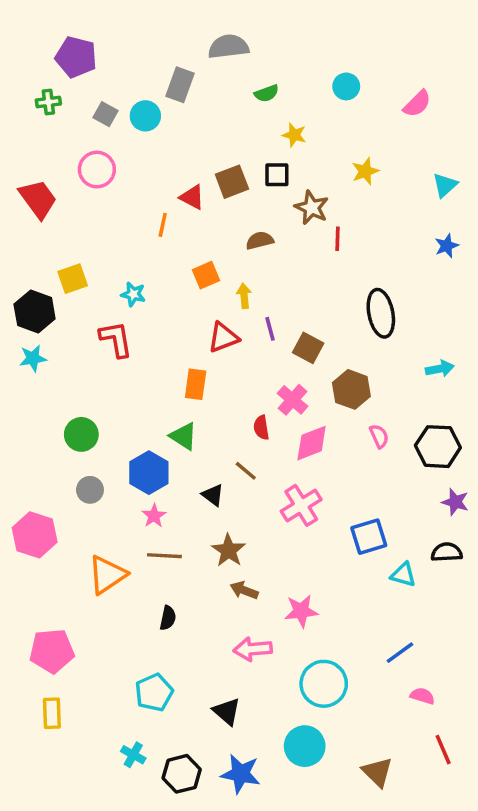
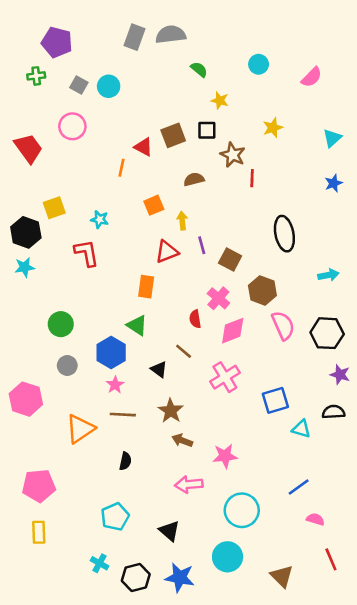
gray rectangle: (180, 85) -> (134, 37), moved
green semicircle: (267, 93) -> (199, 69), turned -120
pink semicircle: (379, 436) -> (283, 325), size x1.6

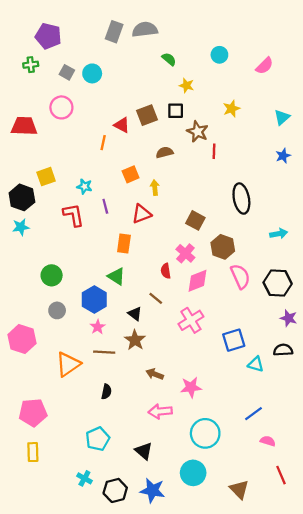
red trapezoid: (28, 148) -> (24, 126), turned -52
purple line: (202, 245) -> (105, 206), moved
brown star: (171, 411) -> (135, 340), moved

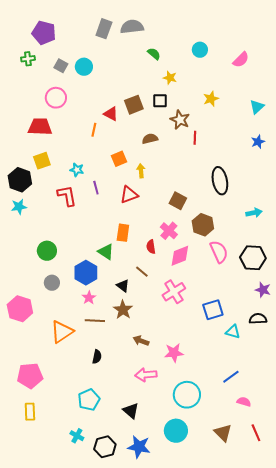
red trapezoid: (24, 126) -> (40, 127), moved
orange rectangle: (124, 244) -> (123, 233), moved
brown triangle: (239, 489) -> (223, 433), moved

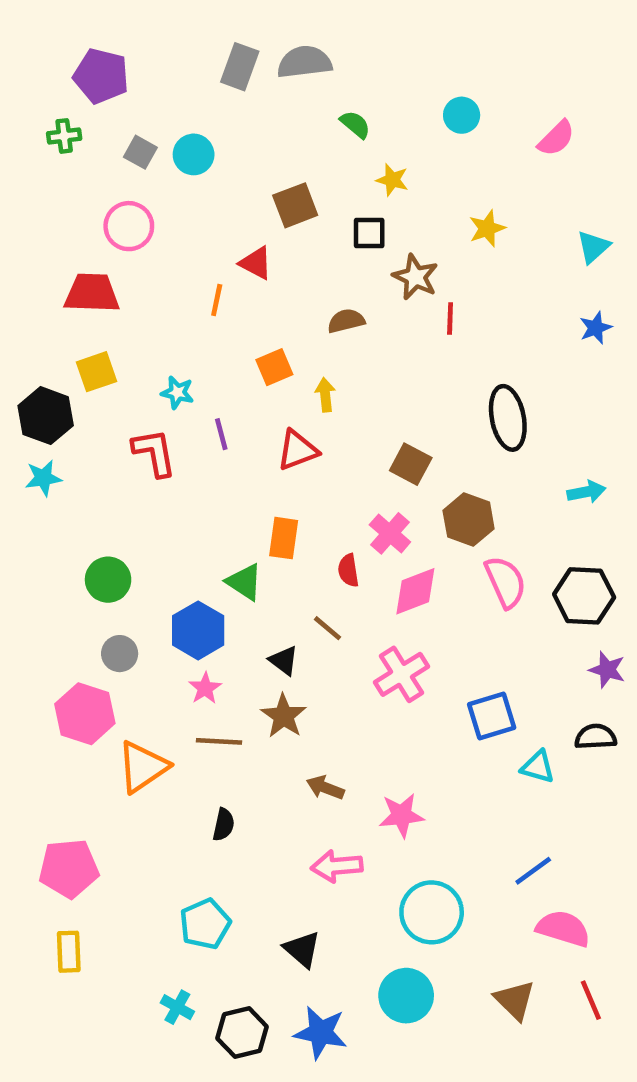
brown square: (134, 105) -> (295, 205), moved
pink hexagon: (20, 309) -> (85, 714), moved
pink semicircle: (244, 402) -> (563, 929), size x1.6

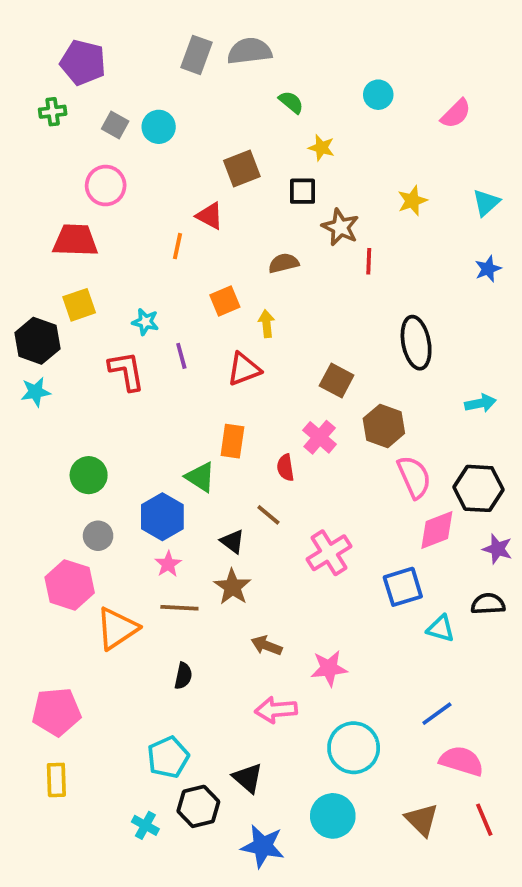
yellow star: (487, 228) -> (412, 201), moved
pink diamond: (415, 591) -> (437, 530), moved
black hexagon: (242, 1033) -> (198, 806), moved

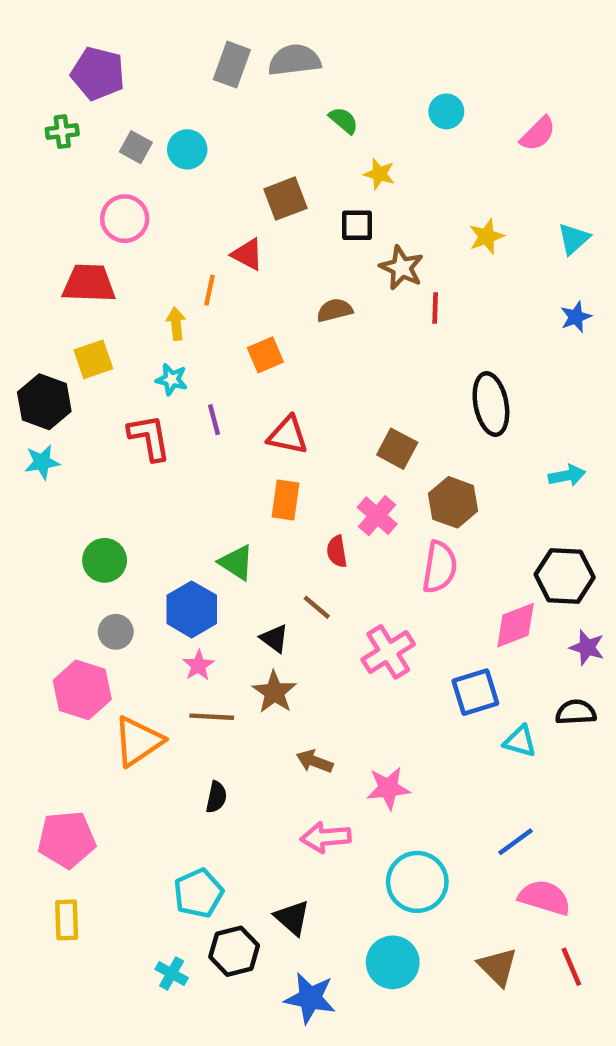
yellow arrow: (267, 324) -> (176, 324), moved
red triangle: (244, 369) -> (288, 435), turned 33
orange rectangle: (232, 441) -> (285, 500), moved
pink semicircle: (414, 477) -> (440, 567), moved, turned 33

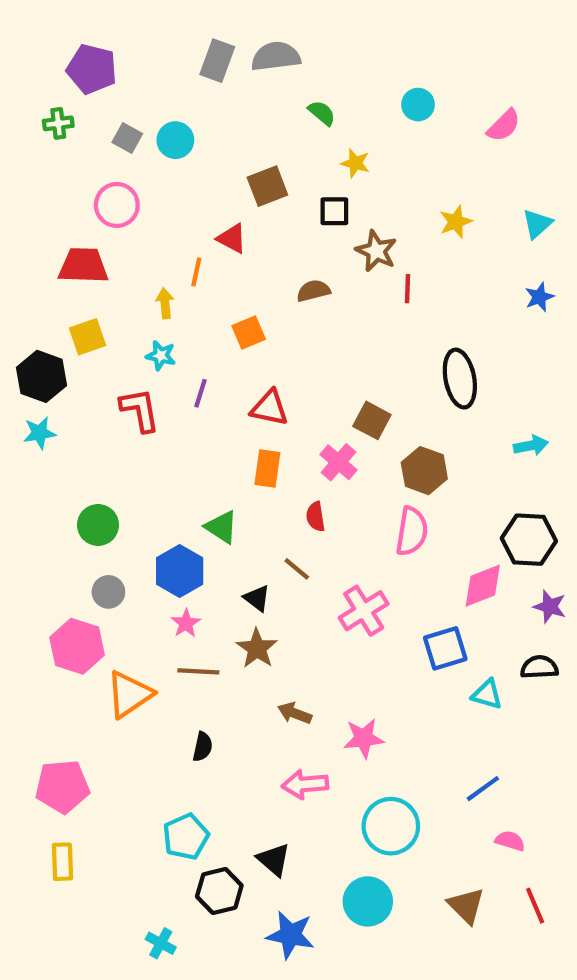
purple line: (214, 420) -> (200, 393), turned 32
pink cross: (377, 516) -> (339, 462), moved
pink semicircle: (545, 898) -> (510, 841), size x0.6
cyan cross: (172, 974) -> (161, 943), moved

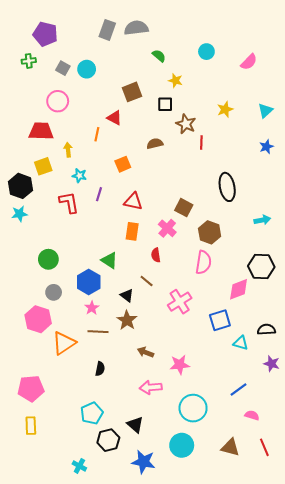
yellow arrow: (165, 303) -> (68, 150), moved
purple star: (550, 607) -> (272, 364), moved
brown triangle: (466, 906) -> (230, 447), turned -30

